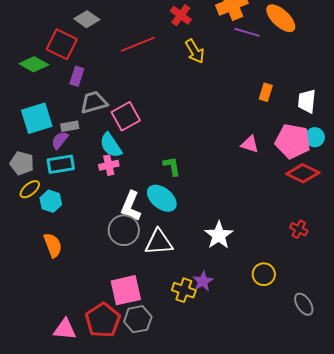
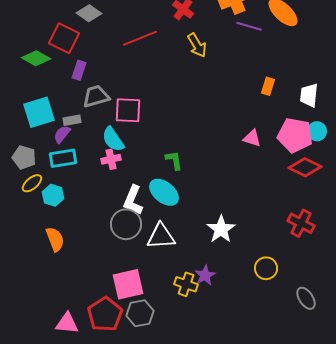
pink square: (126, 116) -> (128, 110), turned 32
red cross: (299, 229) -> (301, 223), size x1.5

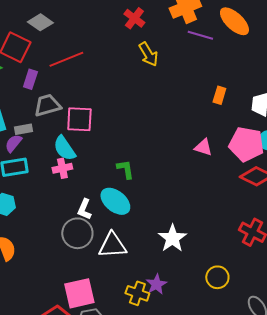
red line: (140, 38) -> (66, 59), moved
white L-shape: (133, 200) -> (84, 209), size x0.7

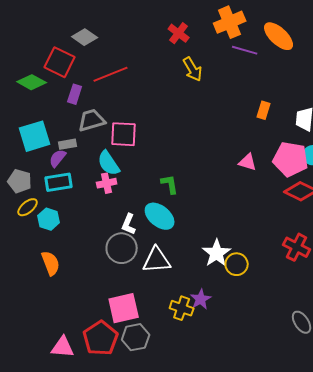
yellow circle: (217, 277) -> (237, 264), moved

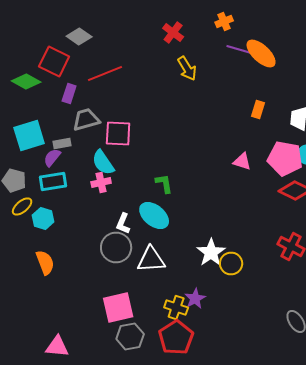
orange cross: (230, 22) -> (224, 22), size x0.6
orange ellipse: (279, 36) -> (261, 54), moved
red pentagon: (101, 338) -> (176, 338), moved

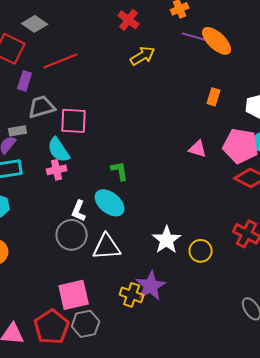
yellow arrow: (187, 68) -> (143, 56), turned -90
yellow circle: (231, 264) -> (201, 251), moved
purple star: (195, 298) -> (151, 286), size x1.4
red pentagon: (176, 338) -> (52, 327), moved

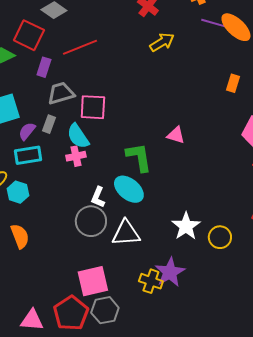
gray rectangle: (18, 131) -> (49, 124), moved, turned -60
pink triangle: (198, 149) -> (176, 135), moved
green L-shape: (120, 171) -> (139, 157), size x1.5

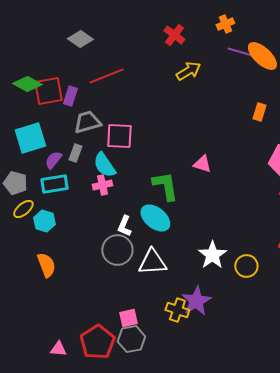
red square: (29, 35) -> (48, 91), moved, turned -36
pink square: (93, 281) -> (128, 318), moved, size x0.6
pink triangle: (32, 320) -> (58, 349), size x0.7

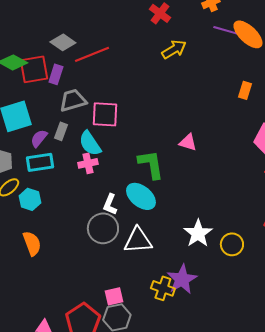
gray diamond: (80, 39) -> (63, 42), moved

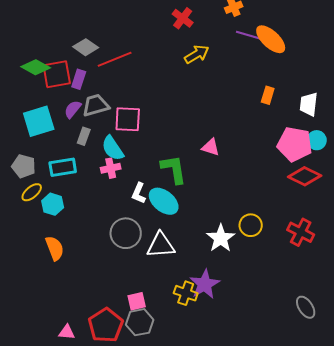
purple semicircle: (39, 138) -> (73, 109), moved
white L-shape: (110, 204) -> (139, 193), moved
yellow circle: (232, 244) -> (251, 225), moved

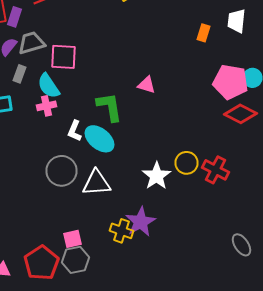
white trapezoid: (309, 104) -> (236, 21), moved
red cross: (301, 232) -> (216, 170), moved

